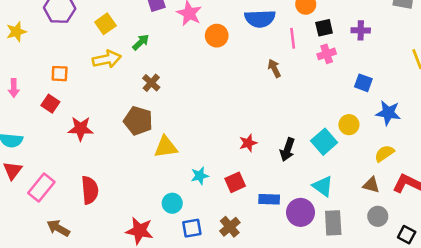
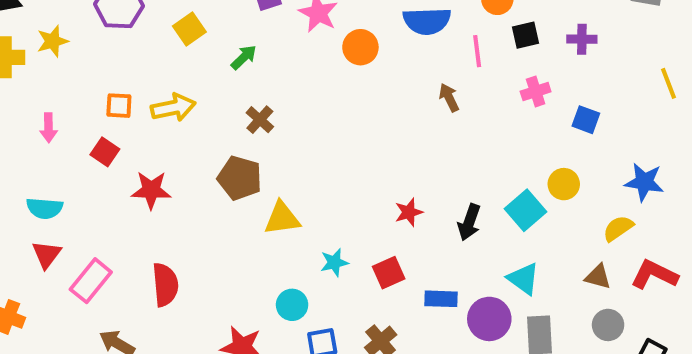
pink cross: (327, 54) -> (536, 91), moved
yellow arrow: (107, 59) -> (173, 108), moved
blue star: (388, 113) -> (644, 182), moved

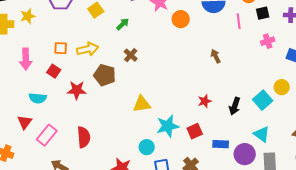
brown arrow: (449, 98) -> (216, 56), moved
pink arrow: (49, 128) -> (26, 59), size x1.5
brown pentagon: (240, 178) -> (105, 75), moved
cyan semicircle: (44, 208) -> (38, 98), moved
cyan star: (334, 263) -> (168, 126), size x1.6

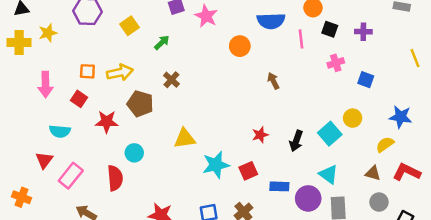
black square: (263, 13) -> (330, 29), turned 32
orange circle: (181, 19) -> (240, 46), moved
cyan circle: (147, 147) -> (134, 153), moved

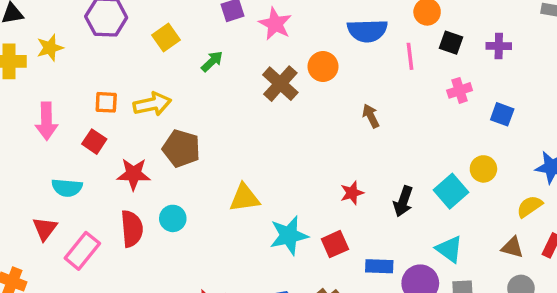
brown cross: (171, 80) -> (280, 84), moved, size x1.5
red semicircle: (115, 178) -> (132, 229), moved

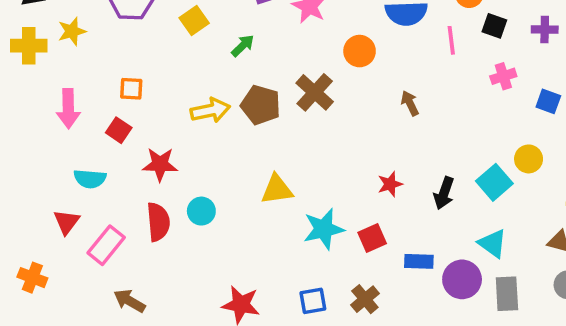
brown cross: (280, 84) -> (315, 92), moved
yellow arrow: (152, 104) -> (210, 110), moved
brown pentagon: (181, 148) -> (261, 105), moved

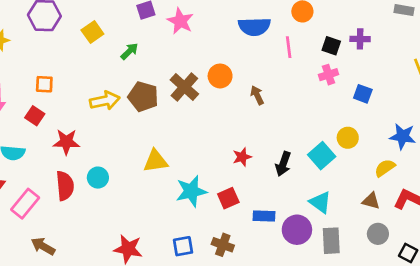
black square: (494, 26) -> (331, 46), moved
orange circle: (360, 51) -> (220, 76), moved
brown cross: (365, 299) -> (223, 245), turned -30

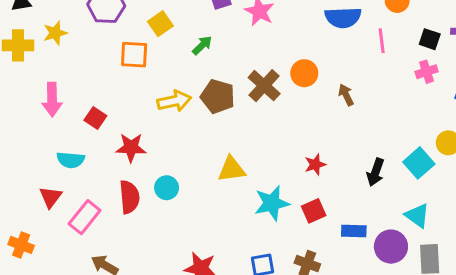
orange square: (44, 84) -> (134, 55), moved, size x1.4
red star: (242, 157) -> (315, 165), moved

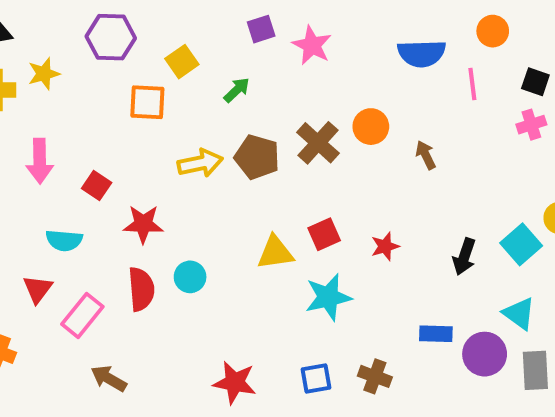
red square: (314, 211) -> (324, 234), moved

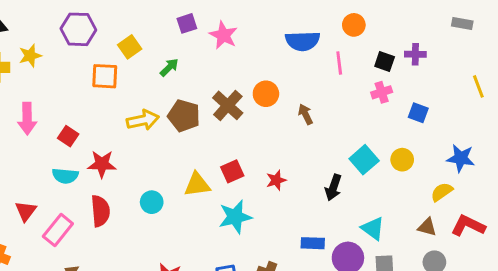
cyan semicircle: (64, 240) -> (65, 176), moved
cyan square: (521, 244) -> (364, 160), moved
cyan circle: (190, 277) -> (152, 202), moved

